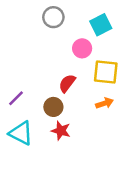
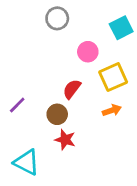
cyan square: (101, 25) -> (121, 28), moved
yellow square: (106, 72) -> (113, 77), turned -30
cyan triangle: (21, 133) -> (27, 162), moved

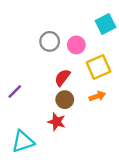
gray circle: (57, 18) -> (50, 41), moved
brown circle: (57, 114) -> (65, 100), moved
cyan triangle: (27, 162) -> (23, 141), turned -45

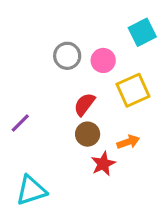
orange arrow: (97, 96) -> (128, 142), moved
red star: (57, 122) -> (103, 164), moved, turned 30

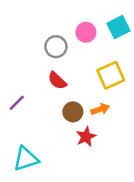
pink circle: (103, 60) -> (86, 32), moved
red semicircle: (84, 104) -> (57, 81), moved, turned -84
orange arrow: (128, 142) -> (100, 109), moved

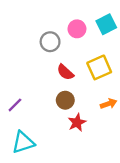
red semicircle: (57, 81) -> (65, 72), moved
purple line: (17, 103) -> (15, 105), moved
orange arrow: (100, 109) -> (109, 104), moved

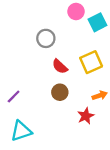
pink circle: (77, 29) -> (76, 12), moved
red star: (77, 122) -> (86, 116), moved

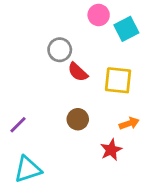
yellow square: (91, 62) -> (118, 80), turned 30
red semicircle: (60, 66) -> (78, 72), moved

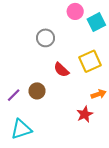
red semicircle: (78, 72) -> (61, 70), moved
yellow square: (118, 80) -> (90, 61), turned -30
brown circle: (78, 119) -> (37, 91), moved

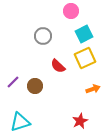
cyan square: (96, 22) -> (84, 34), moved
purple line: (14, 95) -> (13, 82), moved
red star: (85, 114) -> (80, 121), moved

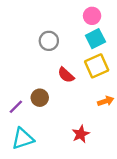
pink circle: (71, 11) -> (92, 16), moved
purple line: (13, 82) -> (16, 107), moved
red star: (80, 121) -> (81, 134), moved

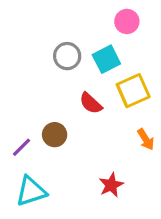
cyan square: (95, 39) -> (106, 59), moved
orange arrow: (106, 101) -> (146, 139), turned 77

